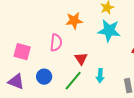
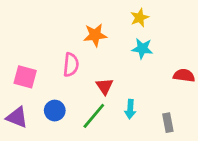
cyan star: (109, 31) -> (142, 49), size x0.7

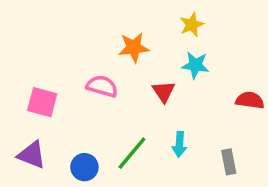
pink semicircle: (71, 65) -> (102, 86), turned -80
red triangle: (105, 86) -> (164, 91), moved
blue circle: (55, 111) -> (84, 167), moved

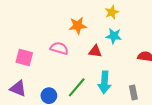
red triangle: (164, 91) -> (95, 51), turned -48
cyan arrow: (179, 144) -> (105, 82), size x1.5

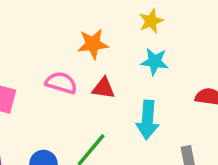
red triangle: (95, 51) -> (103, 88), moved
cyan arrow: (105, 82) -> (148, 120), moved

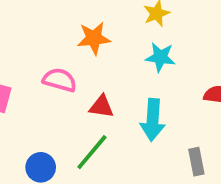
red triangle: (103, 88) -> (101, 107), moved

